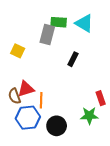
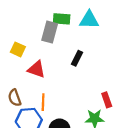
cyan triangle: (84, 23) -> (89, 20), turned -30
red triangle: (26, 89) -> (36, 69), moved, turned 36

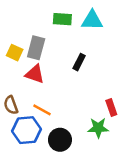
gray rectangle: (50, 32) -> (36, 48), moved
orange line: (43, 102) -> (42, 110), turned -63

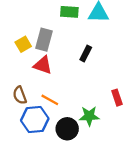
yellow square: (15, 53) -> (23, 44), turned 35
green star: (98, 128) -> (89, 116), moved

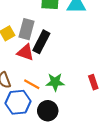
black rectangle: (86, 53) -> (41, 42), moved, size x1.5
green star: (89, 116) -> (55, 82), moved

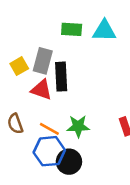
black rectangle: (41, 42) -> (61, 77), turned -30
blue hexagon: (18, 102) -> (49, 151), moved

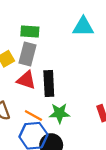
green rectangle: (72, 29) -> (30, 31), moved
black rectangle: (61, 77) -> (49, 84), moved

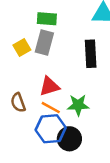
red triangle: (26, 80) -> (49, 86), moved, turned -36
black rectangle: (49, 84) -> (91, 54), moved

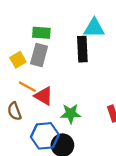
black rectangle: (91, 54) -> (82, 49), moved
red triangle: (49, 86) -> (44, 96), turned 48
orange line: (51, 108) -> (27, 87), moved

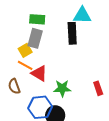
yellow square: (18, 60) -> (25, 50), moved

